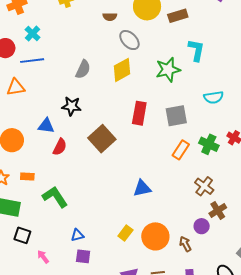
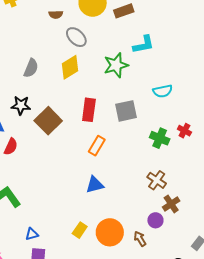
cyan L-shape: (196, 50) -> (144, 45), turned 70
brown square: (102, 139) -> (48, 121), moved
orange rectangle: (181, 150) -> (97, 146), moved

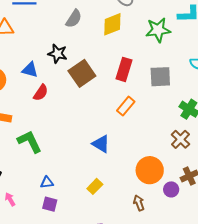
brown cross: (157, 180) -> (180, 139), moved
blue triangle: (95, 185) -> (101, 144), moved, turned 36
orange circle: (110, 232) -> (150, 170), moved
brown arrow: (140, 239) -> (139, 203), moved

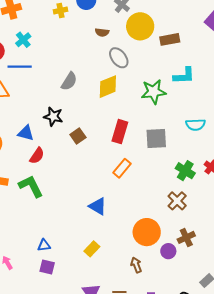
brown square: (82, 73) -> (78, 136), size x0.6
green L-shape: (30, 142) -> (31, 186), moved

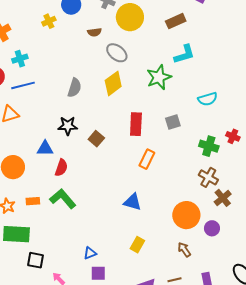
brown rectangle: (170, 39) -> (176, 21), moved
cyan cross: (23, 40) -> (20, 59), turned 35
gray square: (156, 139) -> (173, 122), size x0.7
brown cross: (186, 237) -> (223, 198), moved

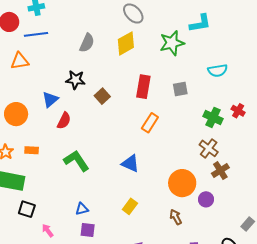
blue triangle: (45, 148) -> (50, 99), turned -48
green L-shape: (63, 199) -> (76, 161), moved

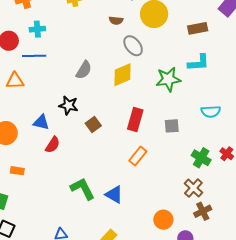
blue triangle: (50, 99) -> (41, 122), turned 48
green L-shape: (76, 161) -> (83, 189), moved
orange circle: (182, 183) -> (163, 220), size x0.7

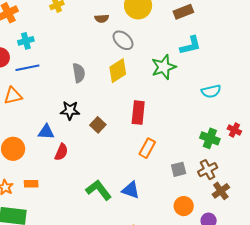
gray semicircle: (84, 70) -> (79, 73), turned -30
gray square: (172, 126) -> (179, 169), moved
brown cross: (193, 188) -> (208, 170), turned 30

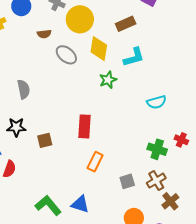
green star: (164, 67) -> (108, 80), size x0.7
yellow diamond: (118, 71) -> (99, 49), moved, turned -45
brown square: (98, 125) -> (45, 140), turned 35

